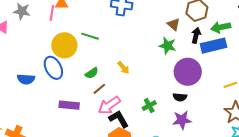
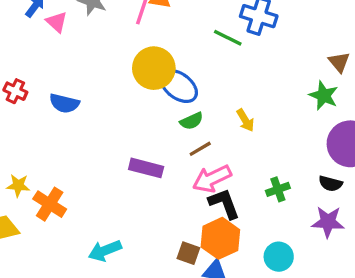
green line: (90, 36) -> (228, 38), moved
blue ellipse: (53, 68) -> (179, 86), moved, turned -35
blue semicircle: (26, 79) -> (64, 103), moved

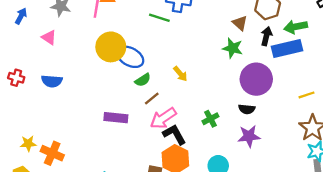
pink triangle: (57, 22) -> (49, 37), moved

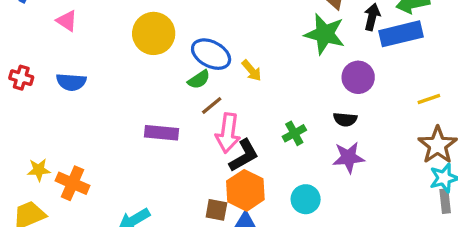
green star: (233, 48) -> (325, 34), size x1.4
blue ellipse: (130, 57) -> (211, 54), moved
purple circle: (256, 79) -> (358, 77), size x0.7
pink arrow: (163, 118) -> (228, 133), turned -48
black L-shape: (174, 134) -> (244, 156), turned 90

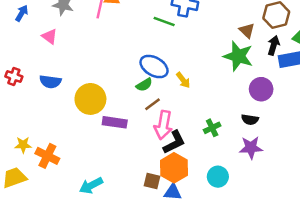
yellow circle: (154, 33) -> (90, 99), moved

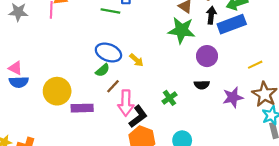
pink triangle: (49, 37) -> (15, 68), moved
purple star: (251, 148) -> (233, 97), moved

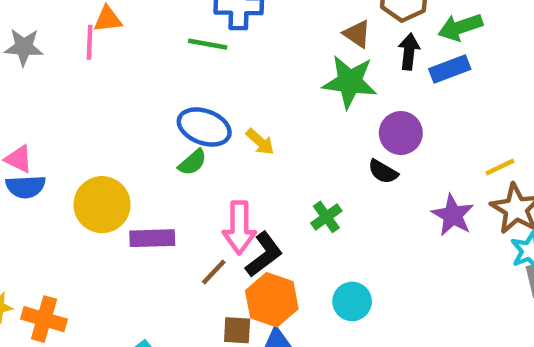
blue rectangle: (232, 24) -> (450, 69), size x0.7
yellow line: (255, 65) -> (500, 167), moved
black semicircle: (202, 85) -> (383, 172), moved, turned 32
brown line: (113, 86) -> (214, 272), moved
purple star: (233, 97) -> (453, 215), turned -30

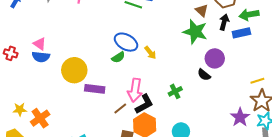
purple star: (453, 215) -> (240, 117), moved
orange cross: (44, 319) -> (40, 118), turned 30

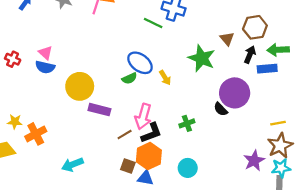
green star: (195, 32) -> (202, 58), moved
purple circle: (215, 58) -> (235, 93), size x1.4

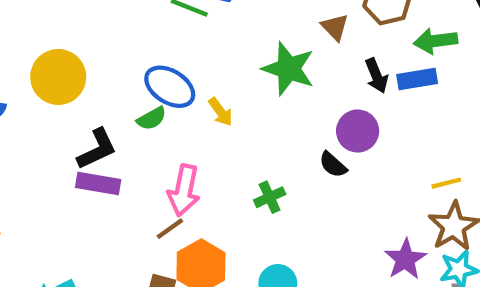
black arrow: (250, 55) -> (376, 76), moved, turned 140
yellow circle: (80, 86) -> (58, 77), moved
purple circle: (235, 93) -> (358, 131), size x0.7
black L-shape: (151, 133) -> (97, 149), moved
brown line: (125, 135) -> (170, 229), moved

